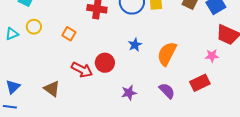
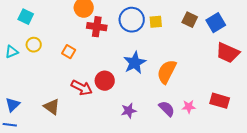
blue star: (135, 45) -> (135, 63), size x1.6
pink star: (212, 56) -> (189, 107), moved
red rectangle: (200, 83) -> (220, 101), moved, turned 42

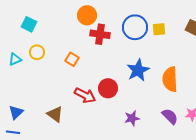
orange semicircle: (167, 72) -> (170, 79), turned -30

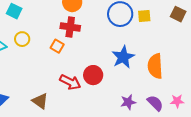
red cross: (100, 34) -> (70, 27), moved
purple star: (132, 118) -> (128, 102), moved

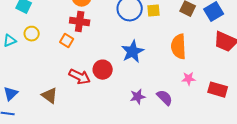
orange semicircle: (155, 66) -> (179, 47), moved
pink star: (177, 101) -> (189, 79), moved

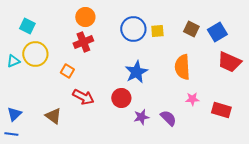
red cross: (80, 22) -> (83, 42), turned -30
yellow circle: (32, 34) -> (35, 54), size x1.6
orange square: (67, 41) -> (67, 71), moved
red circle: (103, 70) -> (121, 98), moved

